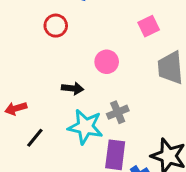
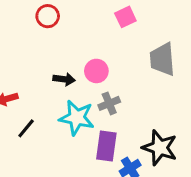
pink square: (149, 26) -> (125, 17), moved
pink circle: (107, 62) -> (96, 71), moved

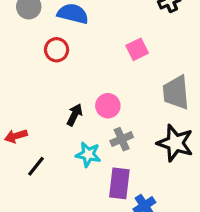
black arrow: (64, 79) -> (75, 115), turned -70
cyan star: (77, 118) -> (88, 154), size x0.7
black star: (160, 148) -> (175, 143), moved

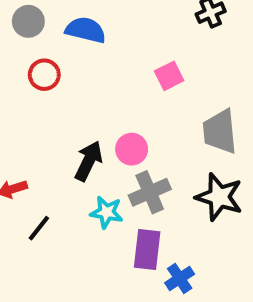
red circle: (57, 50) -> (44, 75), moved
black arrow: (75, 115) -> (89, 161), size x1.4
gray cross: (122, 139) -> (150, 192), size x1.4

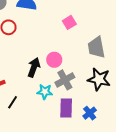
blue cross: (180, 278) -> (90, 113), moved

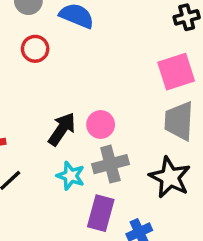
pink square: (69, 22) -> (176, 72), moved, size x1.5

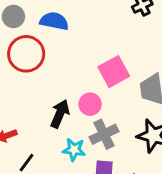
red circle: (35, 49) -> (26, 54), size x1.6
pink square: (176, 72) -> (114, 72), moved

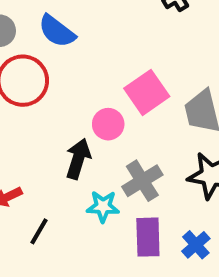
blue semicircle: (54, 21) -> (57, 31), turned -148
pink circle: (90, 104) -> (108, 124), moved

